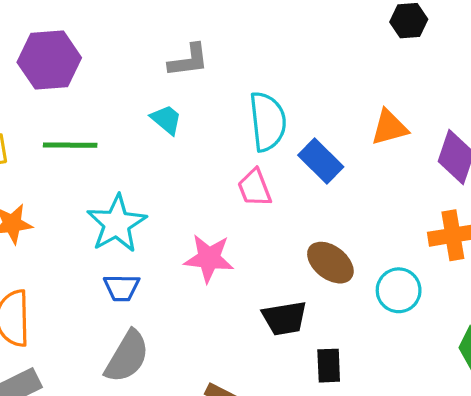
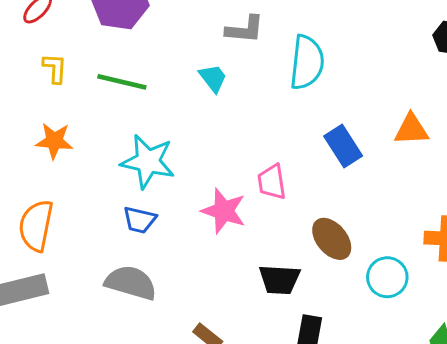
cyan semicircle: (268, 121) -> (307, 62), moved
pink trapezoid: (255, 188) -> (272, 182), moved
cyan star: (117, 224) -> (148, 162), turned 30
gray semicircle: (127, 357) -> (131, 283), turned -117

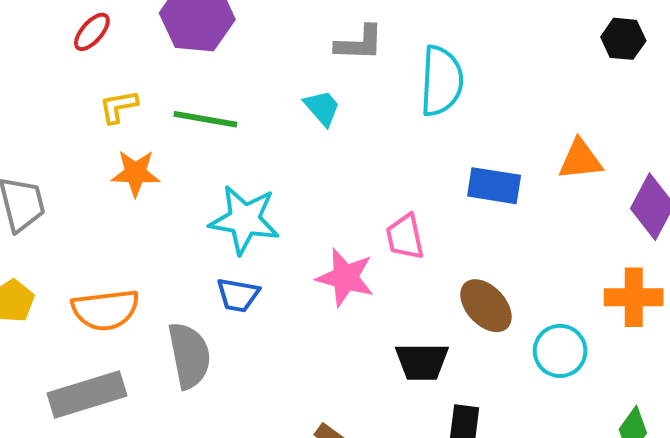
yellow L-shape: (55, 68) -> (118, 107), turned -100
orange star: (54, 141) -> (136, 173), moved
blue rectangle: (343, 146) -> (494, 186), turned -45
orange semicircle: (36, 226) -> (106, 310), turned -105
gray semicircle: (131, 283) -> (189, 355), moved, turned 66

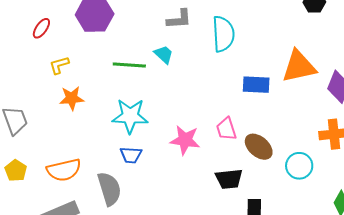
green line: (205, 119) -> (129, 65), moved
orange triangle: (580, 160) -> (299, 67), size x1.5
pink trapezoid: (405, 237) -> (226, 129), moved

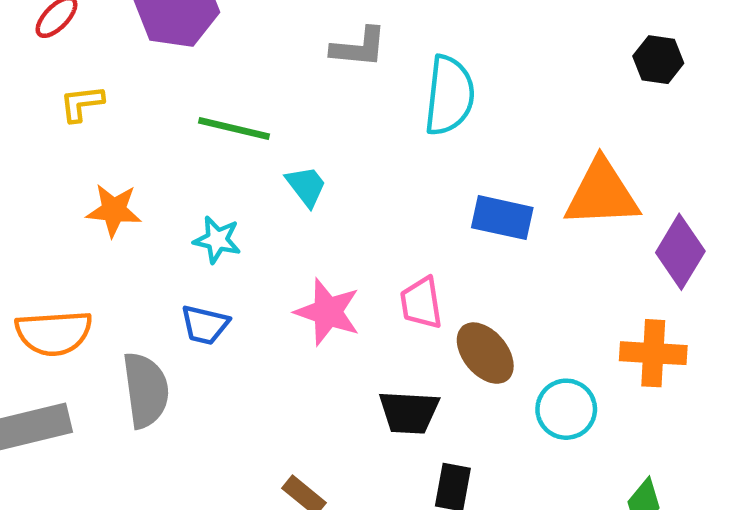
cyan trapezoid: (164, 54) -> (306, 186), moved
orange star: (72, 98) -> (114, 210), moved
cyan star: (130, 116) -> (217, 240), size x0.6

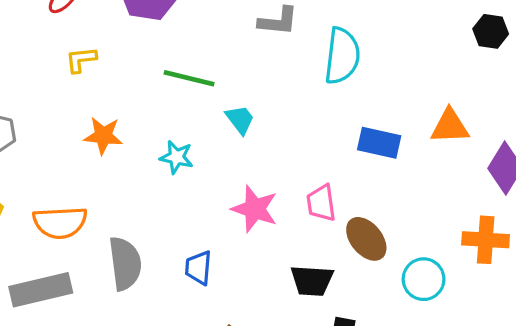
orange triangle: (602, 194) -> (450, 126), size x0.7
blue trapezoid: (205, 325) -> (198, 268), moved, turned 81

